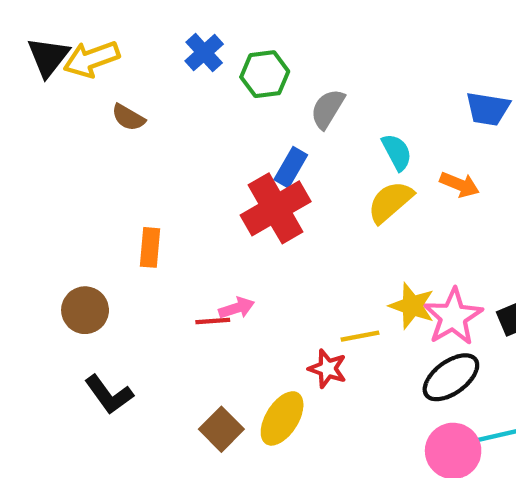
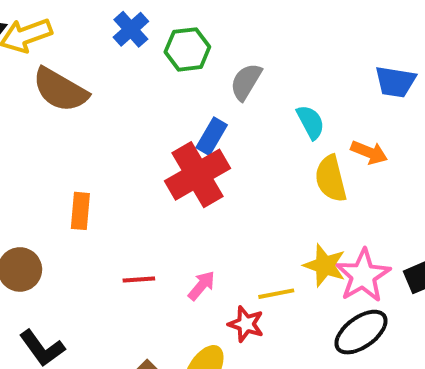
brown semicircle: (128, 117) -> (60, 90), size x1.8
yellow semicircle: (390, 202) -> (331, 179), moved, turned -63
pink arrow: (237, 308) -> (202, 286), moved, turned -32

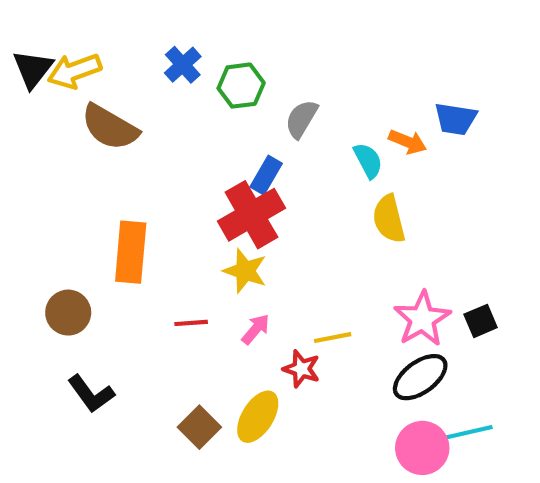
orange arrow: (369, 152) -> (408, 142), moved
orange rectangle: (80, 211) -> (131, 252), size x1.6
yellow star: (325, 265) -> (245, 271), moved

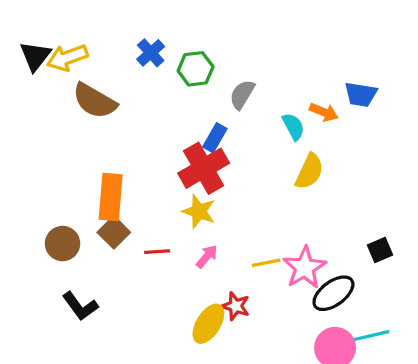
yellow semicircle: (389, 219) -> (309, 171), turned -141
pink star: (422, 319) -> (305, 268), moved
red star: (301, 369) -> (236, 306), moved
brown square: (199, 427) -> (114, 232), moved

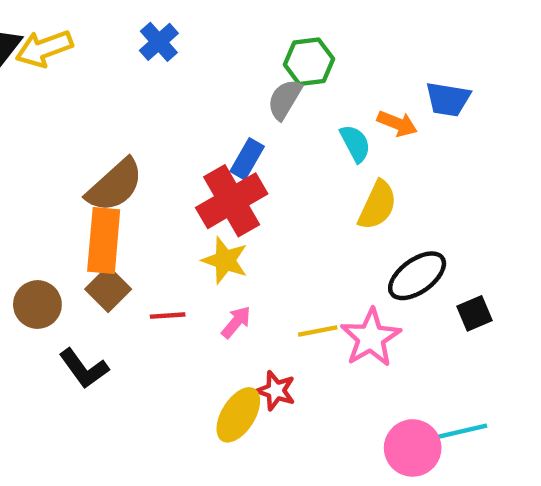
green hexagon: (196, 69) -> (309, 62), moved
brown semicircle: (95, 101) -> (115, 185), moved, turned -72
black ellipse: (333, 293) -> (417, 276), moved
black L-shape: (80, 306) -> (84, 369), moved

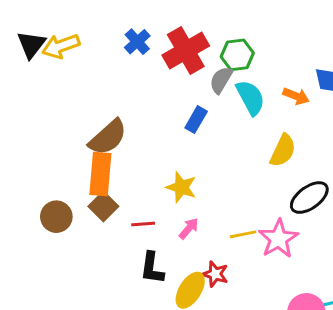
cyan semicircle: (355, 143) -> (250, 98), moved, size x1.4
red cross: (232, 201) -> (186, 50), moved
black L-shape: (84, 369) -> (152, 268), moved, turned 44

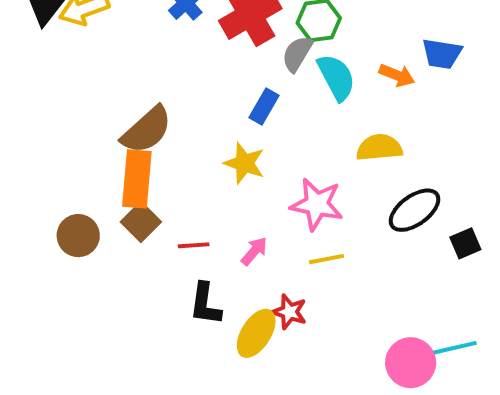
yellow semicircle: (283, 150) -> (379, 148), turned -120
yellow star: (181, 187) -> (244, 163), moved
pink star: (278, 239) -> (317, 204), moved, turned -30

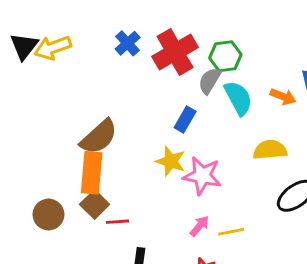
pink star: (317, 204) -> (202, 176), moved
red line: (194, 245) -> (118, 222), moved
pink arrow: (254, 251) -> (199, 226), moved

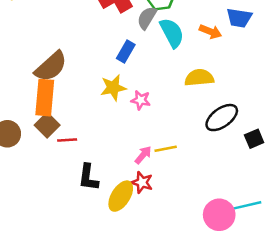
yellow star: (171, 161) -> (113, 88), turned -30
pink star: (202, 176) -> (141, 100), size x0.6
pink arrow: (199, 226) -> (143, 155), moved

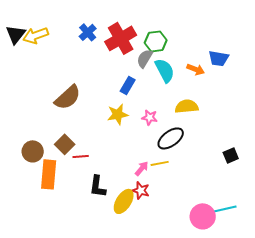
orange rectangle: (45, 98) -> (49, 174), moved
pink star: (141, 100) -> (150, 117), moved
black ellipse: (222, 118) -> (171, 138), moved

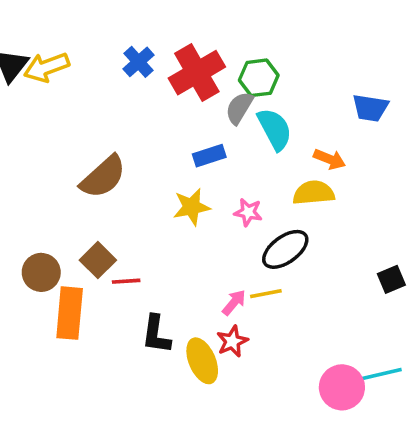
orange arrow: (196, 69) -> (330, 159), moved
blue rectangle: (128, 85) -> (209, 156), turned 42
red star: (141, 190) -> (232, 341), turned 30
yellow ellipse: (124, 201) -> (202, 361), turned -55

